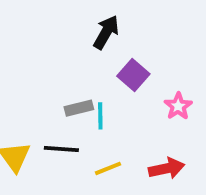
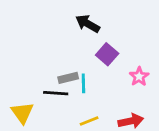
black arrow: (106, 32) -> (88, 24), turned -90
black line: (61, 149) -> (56, 93), moved

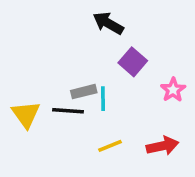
yellow triangle: (22, 113) -> (26, 114), moved

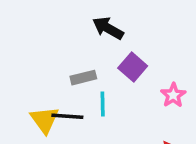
gray rectangle: (84, 92) -> (83, 78), moved
yellow triangle: (26, 114) -> (45, 120), moved

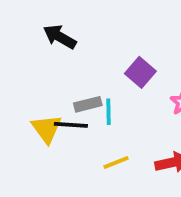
black arrow: (108, 28) -> (60, 37), moved
gray rectangle: (83, 78) -> (88, 104), moved

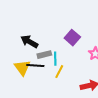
black arrow: (60, 37) -> (29, 42), moved
yellow line: (116, 162) -> (59, 72), moved, turned -40

